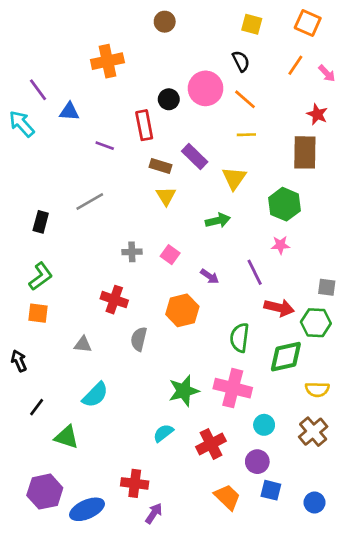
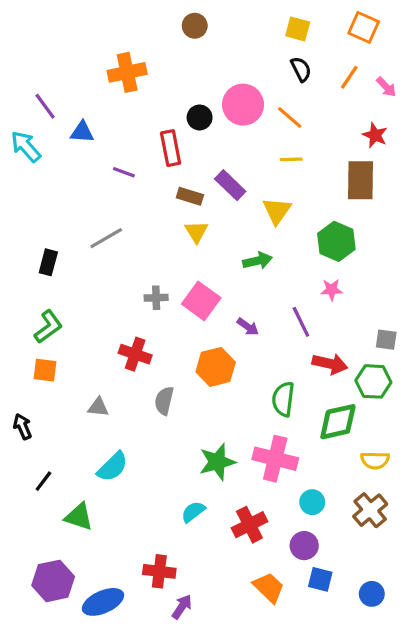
black semicircle: (241, 61) -> (301, 69), moved
pink square: (170, 255) -> (201, 301), size x1.6

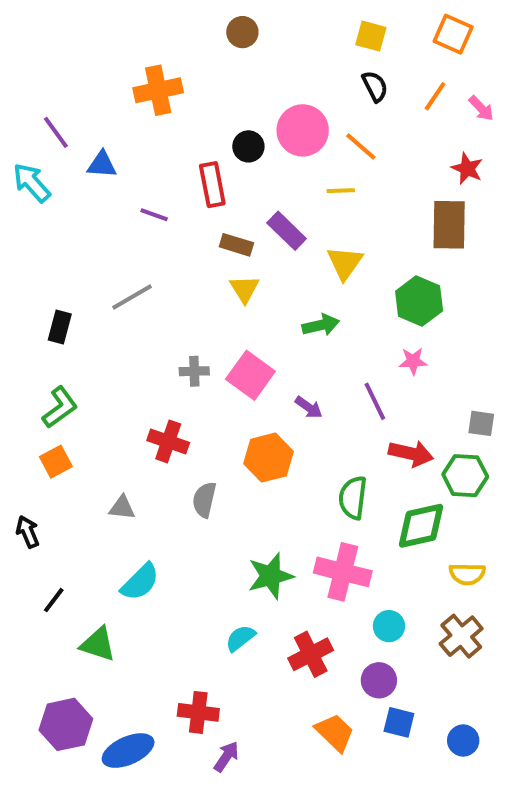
yellow line: (291, 159) -> (341, 191), moved
orange square: (45, 370) -> (56, 462), turned -35

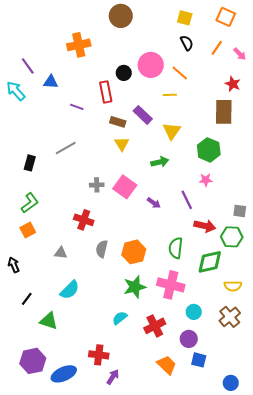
brown circle: (242, 32) -> (121, 16), size x1.5
orange hexagon: (269, 458) -> (134, 252), moved
blue circle: (463, 741) -> (231, 383), moved

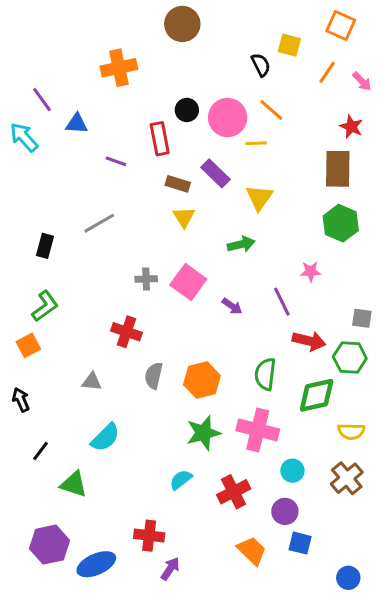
yellow square: (185, 18) -> (289, 45), moved
black semicircle: (187, 43) -> (261, 65), moved
pink circle: (151, 65) -> (228, 118), moved
green hexagon: (209, 150) -> (341, 223), moved
orange square: (28, 230) -> (28, 345), moved

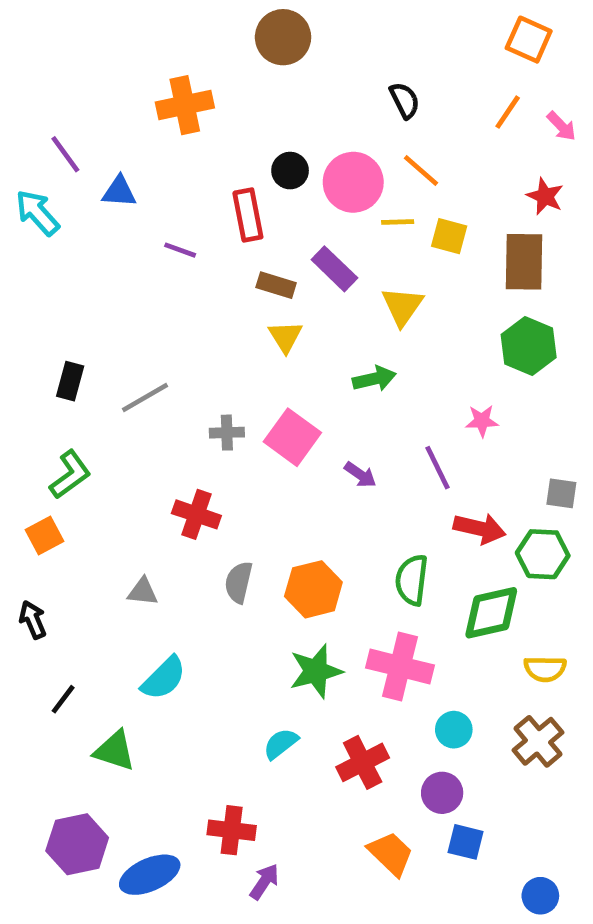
yellow square: (289, 45) -> (449, 236), moved
gray line: (99, 223) -> (145, 397), moved

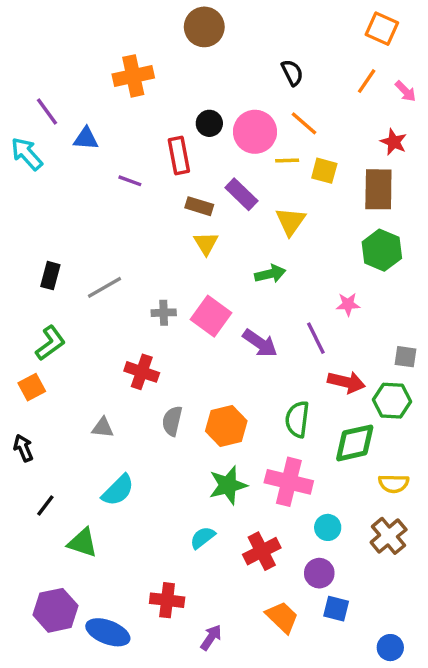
purple arrow: (360, 475) -> (260, 343), size x1.5
blue ellipse: (150, 875) -> (108, 632), turned 45
purple arrow: (264, 882) -> (211, 637), moved

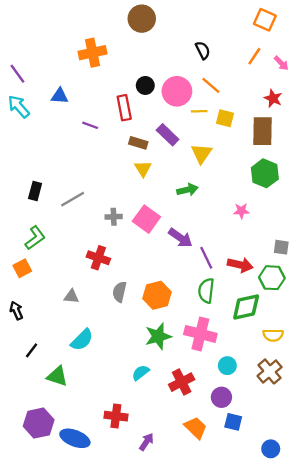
purple line: (47, 111) -> (17, 74), moved
purple line: (316, 338) -> (206, 258), moved

